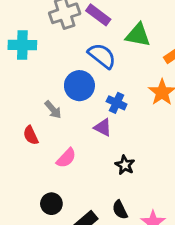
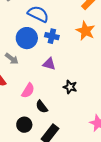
blue cross: (117, 103) -> (52, 36), moved
black semicircle: (120, 210) -> (42, 107), moved

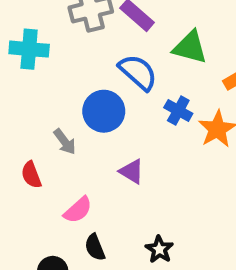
blue cross: (52, 36) -> (178, 111), moved
black star: (70, 87) -> (159, 249), moved

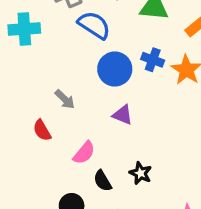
blue semicircle: (138, 72) -> (94, 25), moved
blue circle: (104, 111) -> (115, 69), moved
black star: (159, 249) -> (141, 173), moved

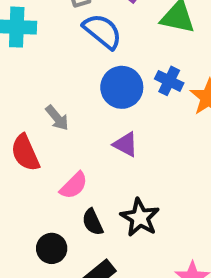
red semicircle: (42, 130) -> (25, 153), size x1.4
black star: (141, 173) -> (140, 218), size x1.4

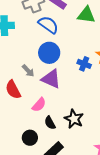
blue cross: (169, 81) -> (84, 64), moved
blue circle: (122, 87) -> (49, 53), moved
purple triangle: (126, 144) -> (51, 79), moved, size x1.5

